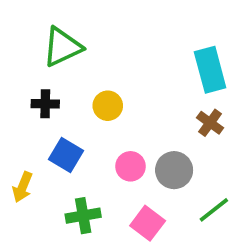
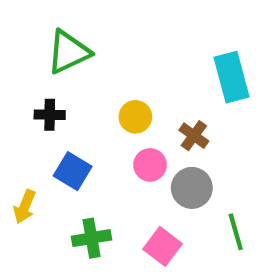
yellow circle: (108, 106) -> (135, 117), moved
brown cross: (210, 123) -> (194, 136), moved
pink circle: (130, 166) -> (150, 165), moved
green line: (214, 210) -> (236, 232), turned -68

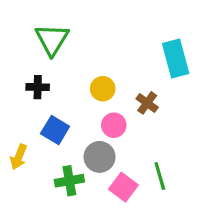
green triangle: (68, 52) -> (52, 39), turned -33
gray circle: (192, 188) -> (100, 157), moved
green line: (236, 232) -> (160, 176), moved

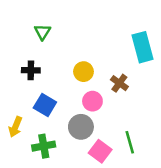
green triangle: (52, 39) -> (42, 32), size x0.6
green cross: (69, 181) -> (44, 146), moved

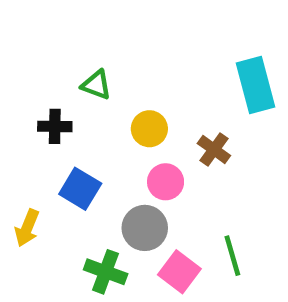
green triangle: (42, 32) -> (96, 85), moved, turned -42
green cross: (44, 146) -> (106, 272), moved, turned 30

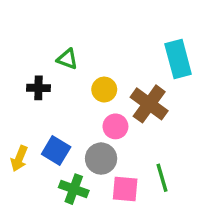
brown cross: (214, 150) -> (149, 104), size x1.6
blue square: (80, 189) -> (56, 150), moved
pink square: (179, 272) -> (125, 189), turned -32

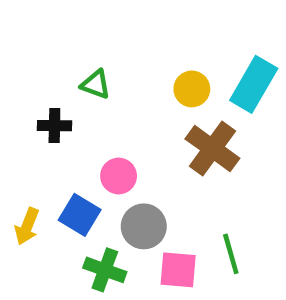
cyan rectangle: (178, 59) -> (254, 84), turned 45
yellow circle: (104, 90) -> (192, 89), moved
pink circle: (115, 126) -> (119, 176), moved

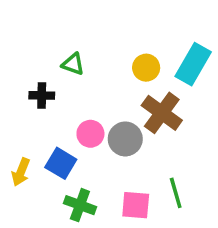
gray circle: (144, 226) -> (125, 139), moved

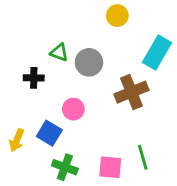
yellow circle: (146, 68) -> (117, 16), moved
brown cross: (162, 113) -> (131, 92), turned 32
gray circle: (125, 139) -> (89, 62), moved

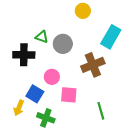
black cross: (34, 78) -> (24, 55), size x1.5
yellow arrow: (17, 140) -> (19, 108), moved
pink square: (110, 167) -> (69, 95), moved

